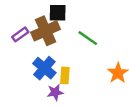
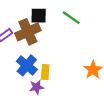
green line: (88, 38) -> (71, 18), moved

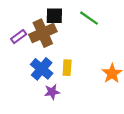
yellow rectangle: (45, 72) -> (67, 68), moved

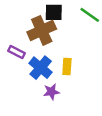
purple rectangle: (19, 37) -> (17, 52), moved, turned 63

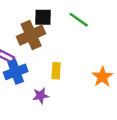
blue cross: (41, 68) -> (16, 72), moved, turned 30

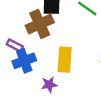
yellow rectangle: (56, 71) -> (65, 60), size x1.5

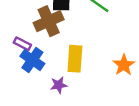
blue cross: (24, 61) -> (32, 60), turned -35

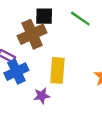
blue cross: (32, 60) -> (16, 72), turned 30

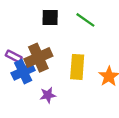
brown cross: (32, 34) -> (38, 58), moved
yellow rectangle: (57, 70) -> (77, 67), moved

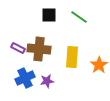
brown cross: (38, 58) -> (39, 49), turned 30
blue cross: (23, 72) -> (25, 78), moved

